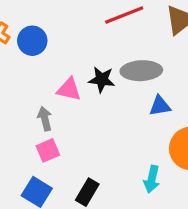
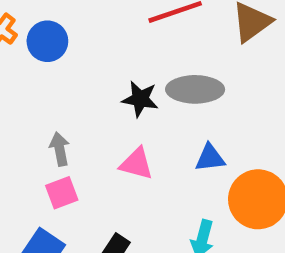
pink triangle: (69, 89) -> (136, 164), moved
blue triangle: (160, 106) -> (210, 158), moved

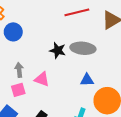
blue circle: (47, 41) -> (13, 32), moved
pink triangle: (136, 164) -> (42, 79), moved

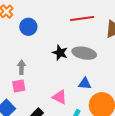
blue circle: (13, 32) -> (28, 27), moved
pink triangle: (42, 79) -> (60, 97), moved

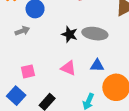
gray arrow: (21, 67) -> (22, 31), moved, turned 72
pink triangle: (60, 97) -> (68, 68), moved

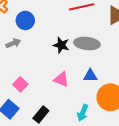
pink square: (28, 71) -> (20, 84), turned -32

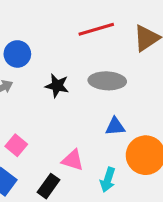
black star: (61, 45) -> (57, 86), moved
pink triangle: (61, 79) -> (73, 160), moved

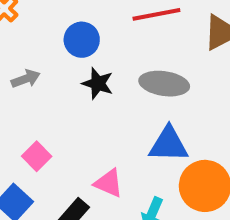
blue circle: (17, 54) -> (82, 40), moved
blue triangle: (115, 126) -> (169, 144), size x1.5

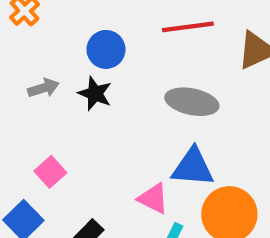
black star: (98, 83) -> (95, 94), moved
pink triangle: (109, 183) -> (153, 198), moved

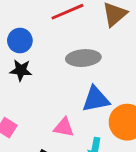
pink triangle: (153, 198) -> (64, 127), moved

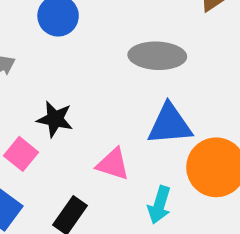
black star: (21, 70) -> (55, 119), moved

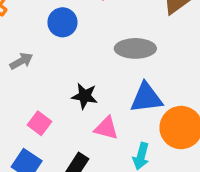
black star: (55, 119) -> (85, 96), moved

